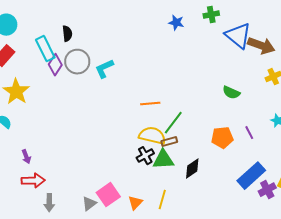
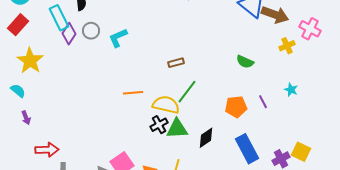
gray circle: (77, 62) -> (91, 31), size x0.7
orange line: (150, 104) -> (133, 93), moved
brown rectangle: (169, 142) -> (176, 63), moved
purple arrow: (26, 157) -> (26, 118), moved
blue rectangle: (251, 176) -> (247, 149), moved, turned -76

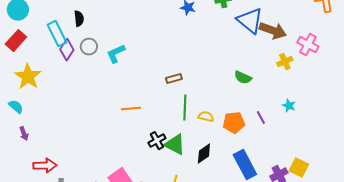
green line: (187, 92) -> (185, 108), turned -35
yellow semicircle: (166, 105) -> (206, 117), moved, size x0.6
green triangle: (177, 129) -> (175, 145), turned 30

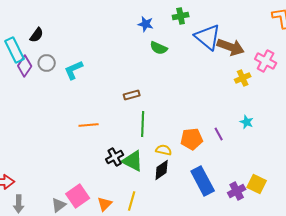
black semicircle: (79, 19) -> (37, 35), turned 42
green semicircle: (243, 78) -> (159, 48), moved
yellow semicircle: (206, 117) -> (164, 150), moved

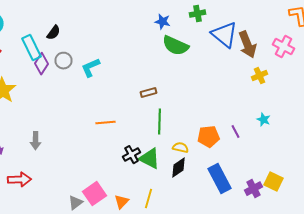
brown arrow: (231, 47) -> (248, 45), turned 48
green semicircle: (159, 48) -> (176, 46), size x1.5
pink cross: (266, 61) -> (284, 47), moved
gray arrow: (19, 204) -> (36, 141), moved

